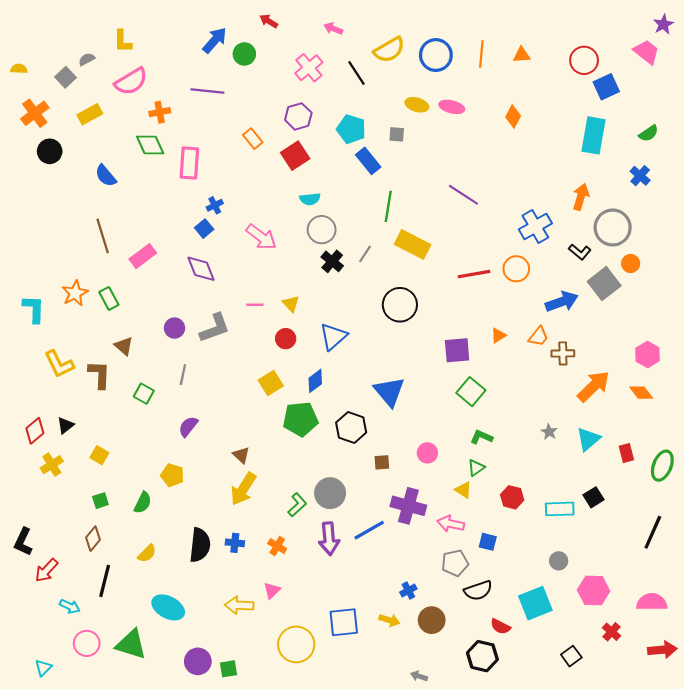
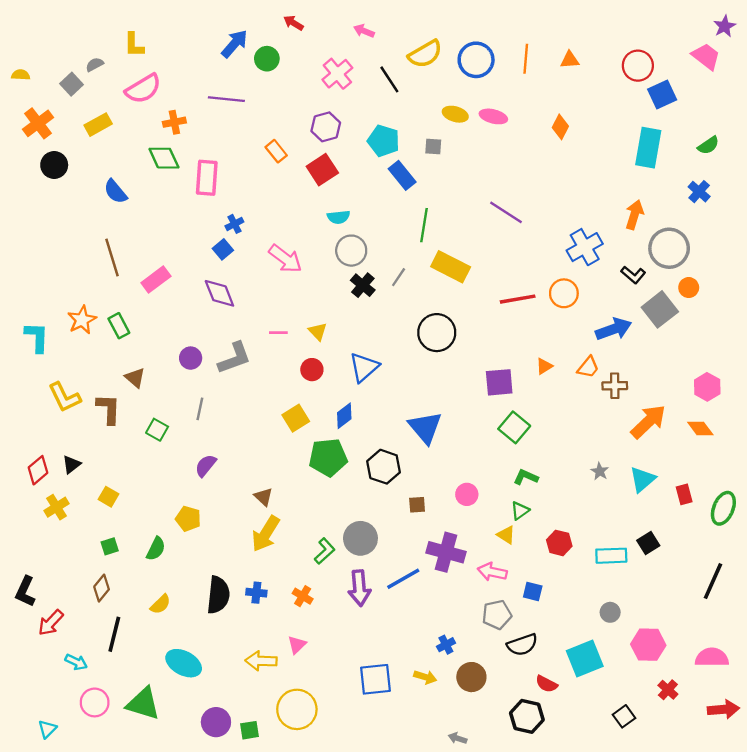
yellow circle: (296, 644) -> (297, 709), moved

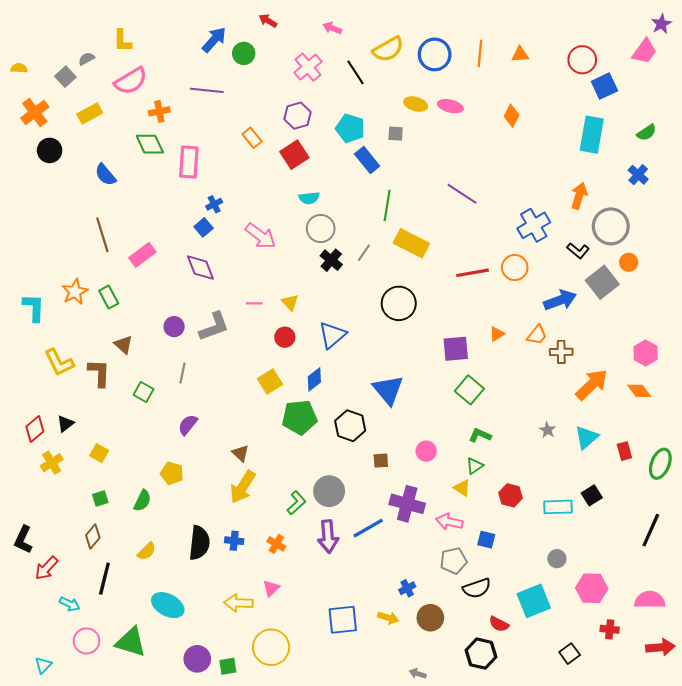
pink trapezoid: (706, 56) -> (644, 51), turned 88
red cross: (668, 690) -> (610, 629), turned -36

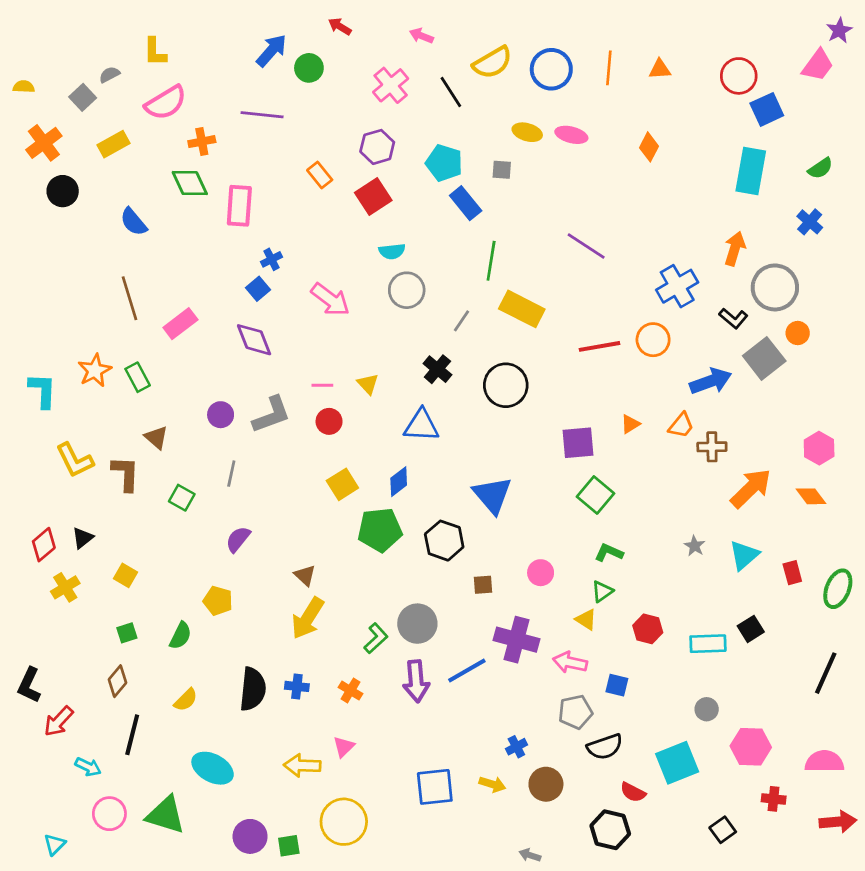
black cross: (331, 260) -> (437, 369), moved
blue triangle: (332, 335) -> (421, 425), turned 44
red circle: (285, 337) -> (329, 421), moved

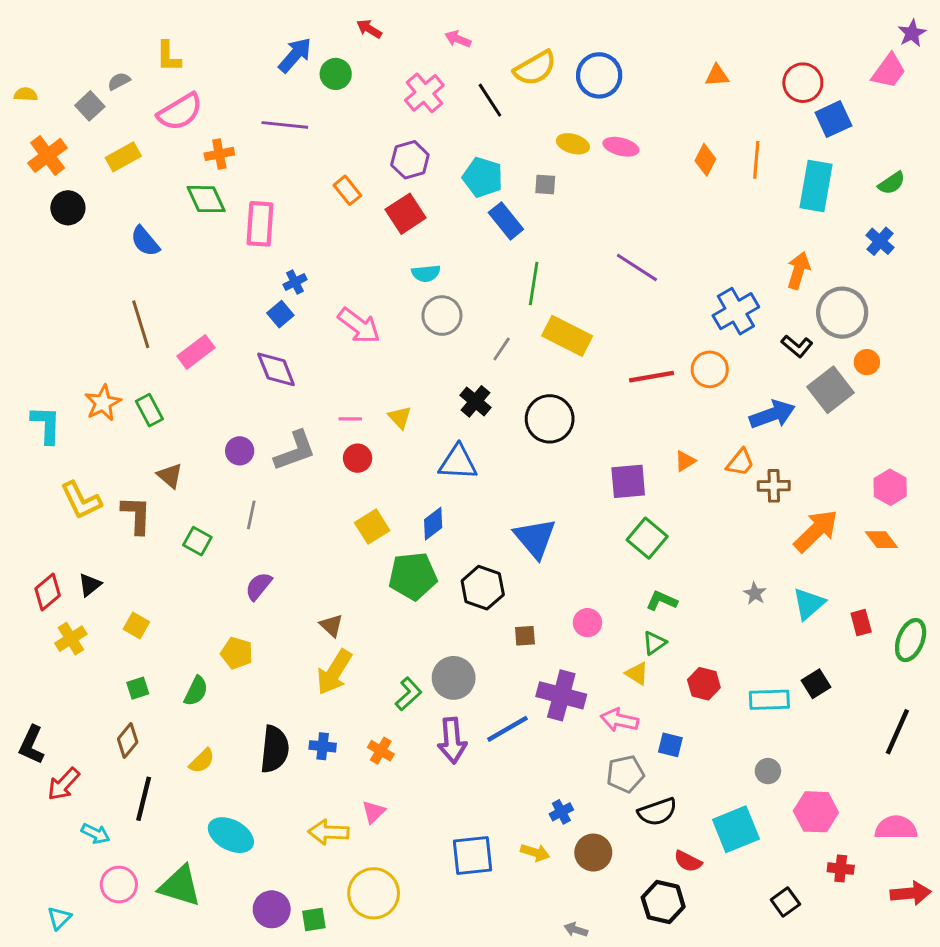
orange line: (609, 68) -> (756, 160), moved

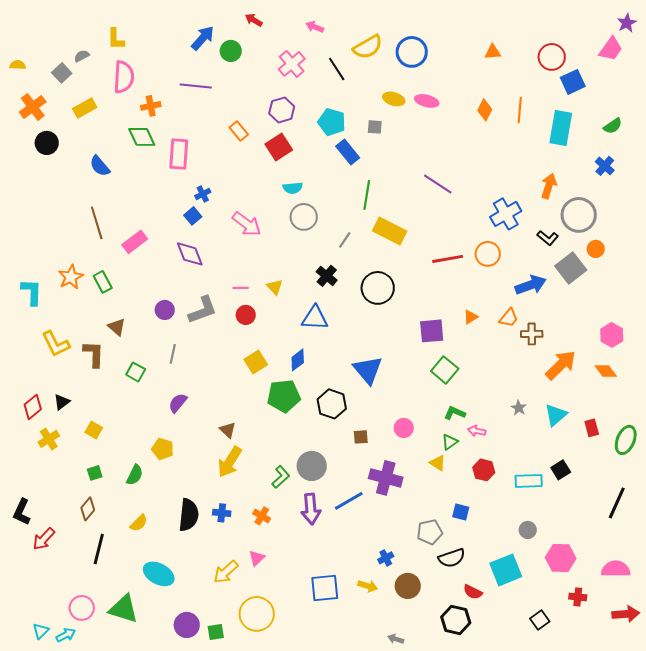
pink semicircle: (180, 112) -> (124, 77), turned -56
pink arrow: (619, 720) -> (477, 431), moved, size x0.7
yellow arrow: (328, 832) -> (226, 572), turned -44
cyan arrow: (96, 834) -> (66, 635), moved, turned -54

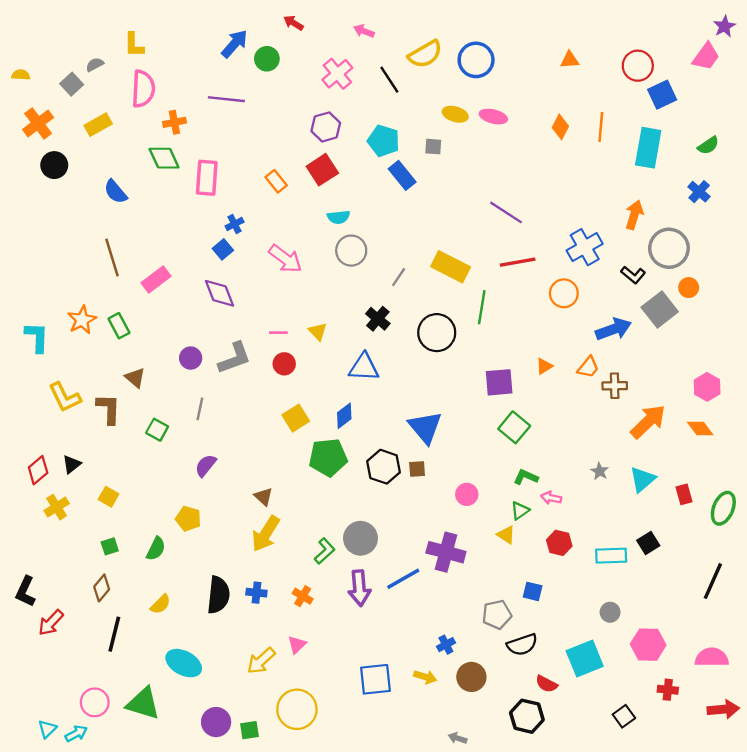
orange rectangle: (239, 131) -> (276, 181), moved
green line: (367, 195) -> (482, 307), moved
red line: (448, 259) -> (518, 262), moved
brown square: (361, 437) -> (417, 469), moved

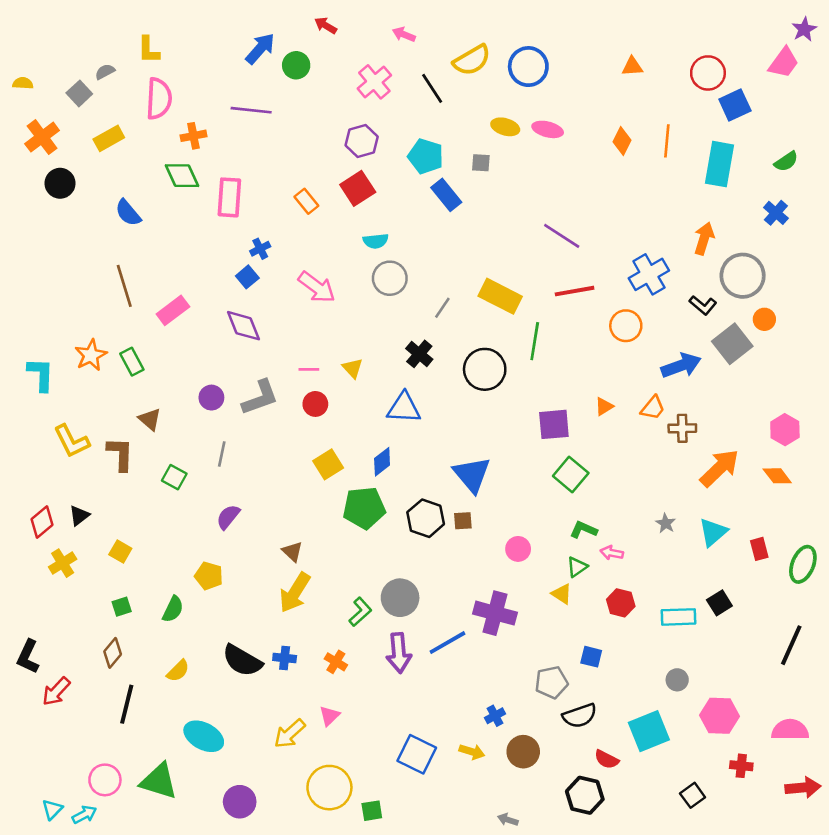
black semicircle: (218, 595) -> (242, 661), turned 114
blue square: (375, 679) -> (417, 754), turned 32
green square: (250, 730) -> (372, 811), moved

